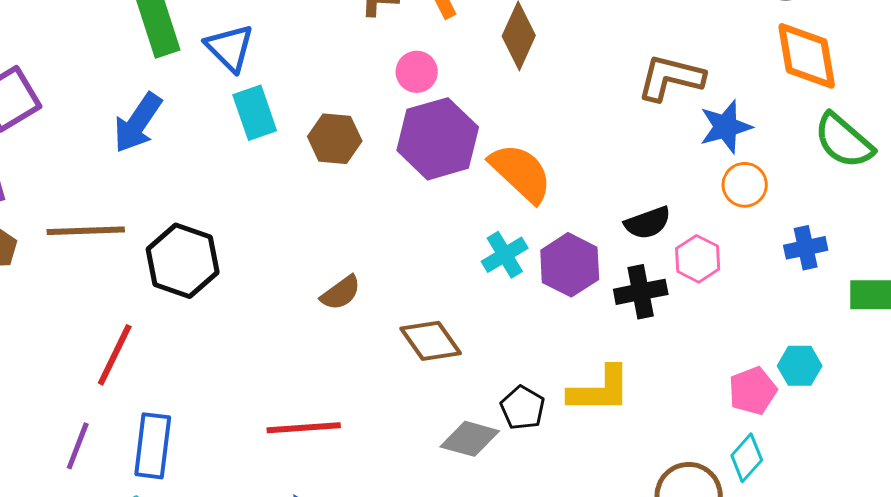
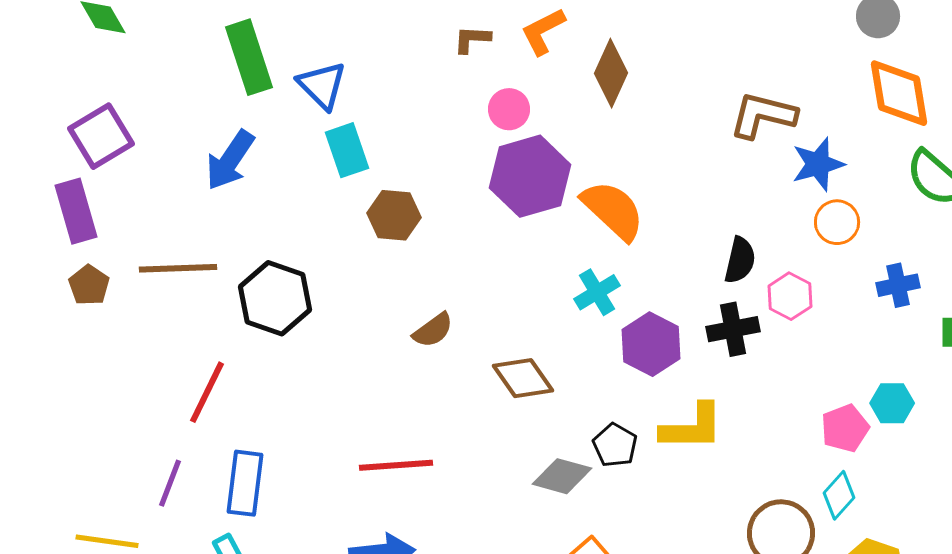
brown hexagon: (335, 139) -> (394, 215), moved
black semicircle: (648, 223) -> (740, 260), turned -57
purple hexagon: (570, 265) -> (651, 344), moved

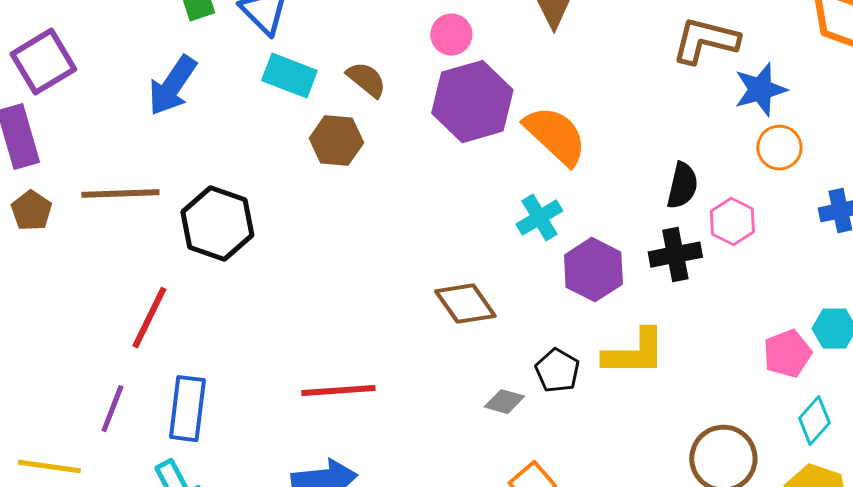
cyan rectangle: (347, 150) -> (289, 76), turned -50
brown semicircle: (433, 330) -> (366, 80), moved, turned -105
gray diamond: (562, 476) -> (504, 402), size x0.7
cyan diamond: (839, 495) -> (814, 421), moved

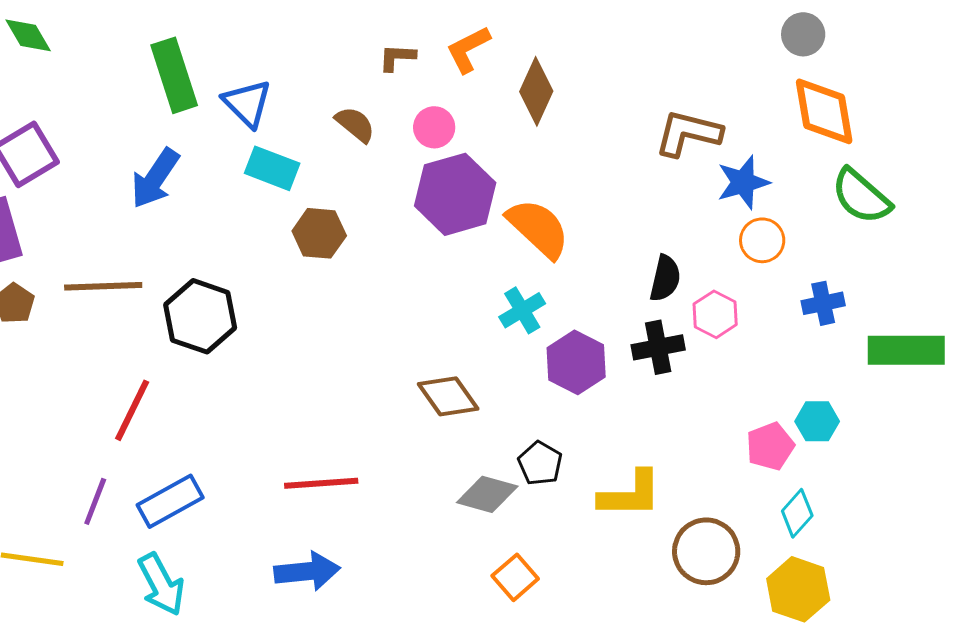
brown semicircle: (366, 80) -> (355, 124), moved
yellow L-shape: (634, 353) -> (630, 494), moved
gray diamond: (504, 402) -> (487, 494), size x1.5
blue rectangle: (187, 409) -> (170, 501), turned 54

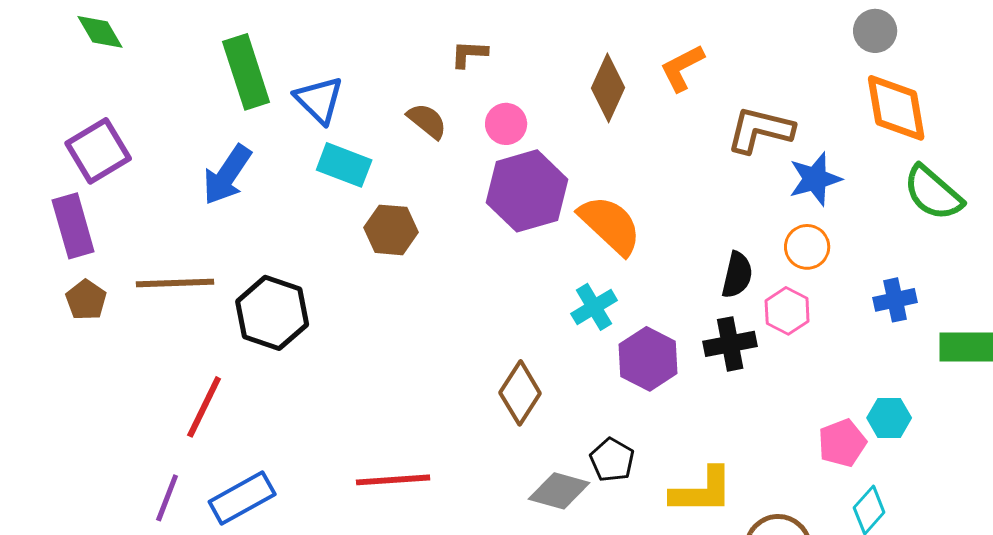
orange L-shape: (468, 49) -> (682, 68), moved
orange circle: (762, 240) -> (807, 247), moved
brown diamond: (448, 396) -> (520, 393), turned 68

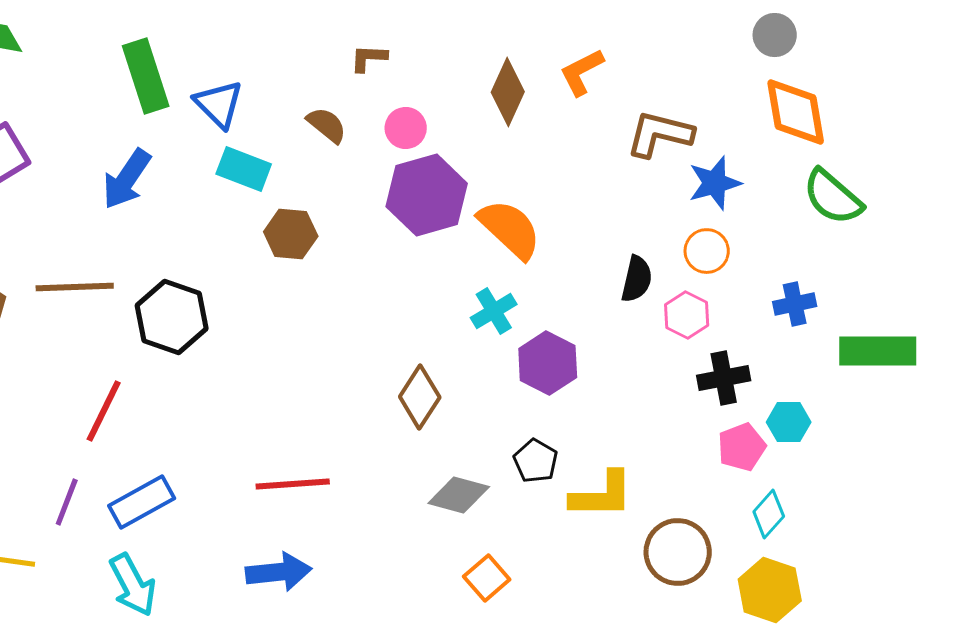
black cross: (730, 344) -> (724, 378), moved
black pentagon: (612, 460) -> (536, 461), moved

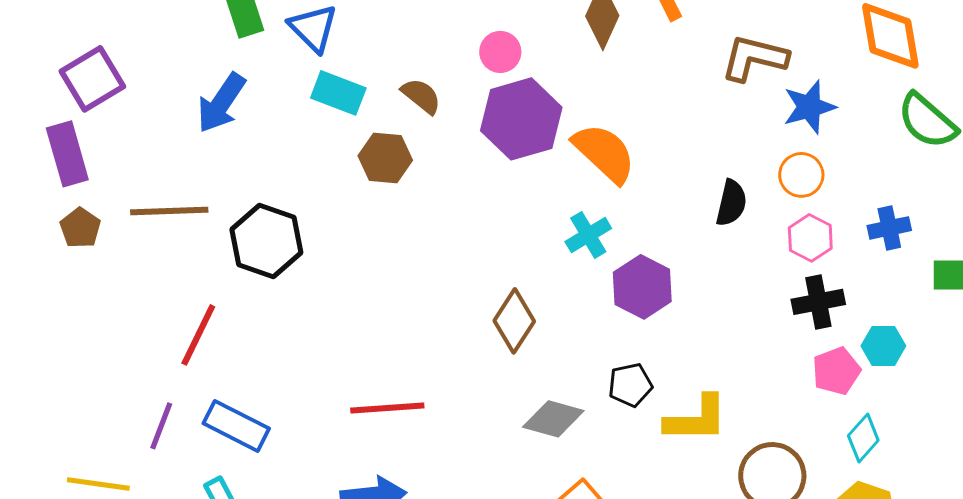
brown semicircle: (327, 125) -> (421, 96), moved
pink hexagon: (687, 315) -> (810, 238), moved
black pentagon: (536, 461) -> (630, 385), turned 30
blue rectangle: (142, 502) -> (236, 426), turned 56

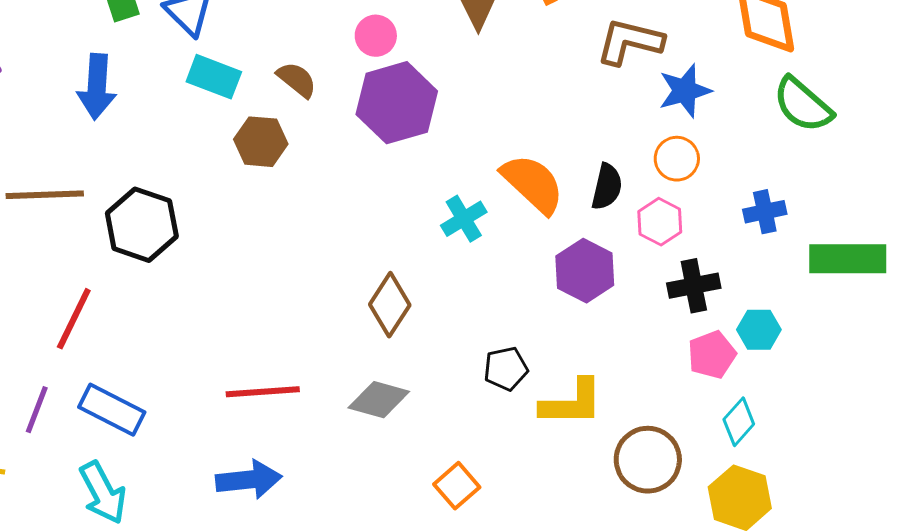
blue arrow: (221, 103) -> (97, 87), turned -30
orange semicircle: (604, 153) -> (533, 184), moved
pink hexagon: (810, 238) -> (660, 222), moved
purple hexagon: (642, 287) -> (585, 271), moved
gray diamond: (553, 419) -> (379, 400), moved

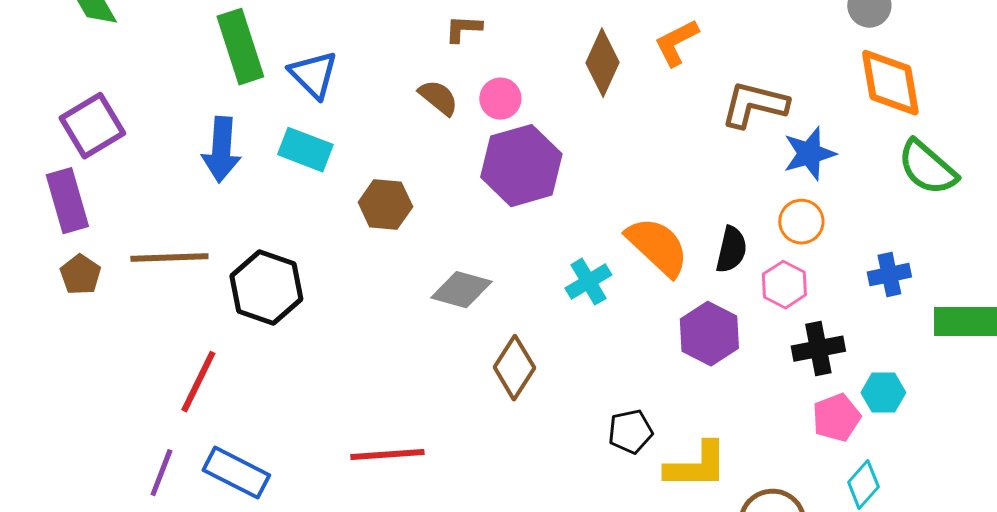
cyan rectangle: (214, 77) -> (305, 150), moved
brown semicircle: (297, 80) -> (438, 98), moved
gray diamond: (379, 400) -> (461, 290), moved

